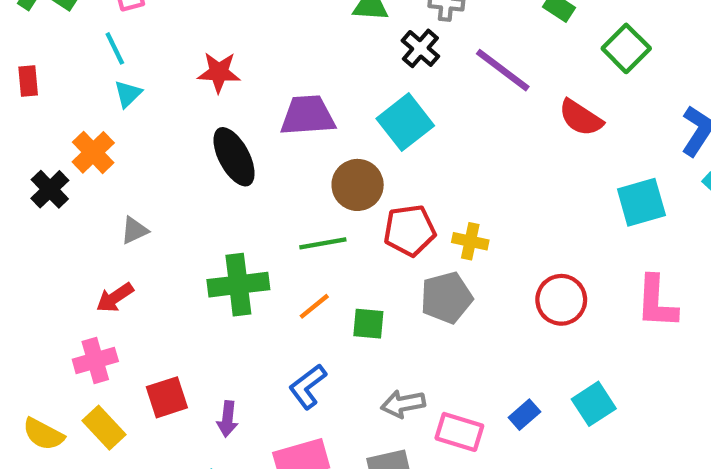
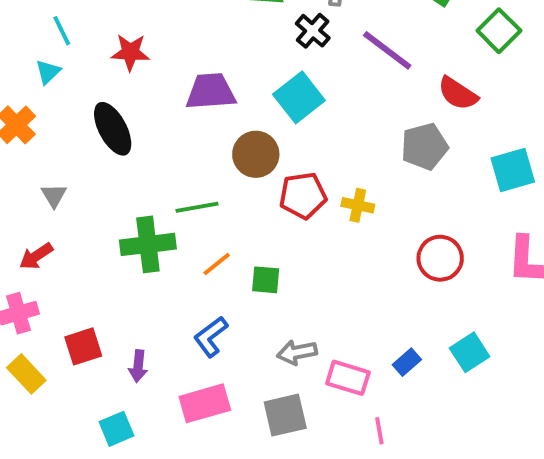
cyan line: (115, 48) -> (62, 31), moved
black ellipse: (234, 157) -> (113, 129), moved
gray triangle: (134, 230) -> (54, 195), turned -36
green line: (323, 243) -> (197, 207), moved
gray pentagon: (446, 298) -> (424, 146), moved

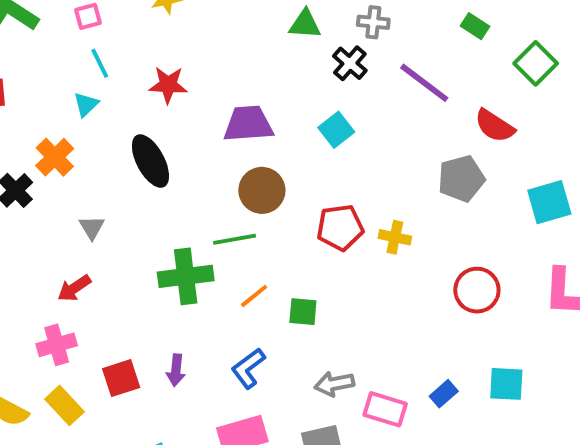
cyan square: (299, 97) -> (336, 130), size x0.7
brown circle: (256, 154) -> (262, 190), moved
cyan square: (470, 352) -> (506, 384), turned 36
purple arrow: (138, 366) -> (176, 370), moved

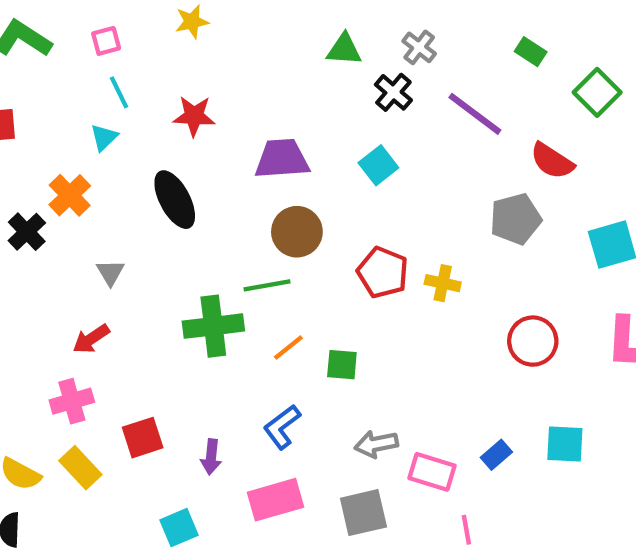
gray cross: (373, 22) -> (419, 47), turned 32
red pentagon: (340, 228) -> (383, 272), turned 30
purple arrow: (176, 370) -> (211, 457), moved

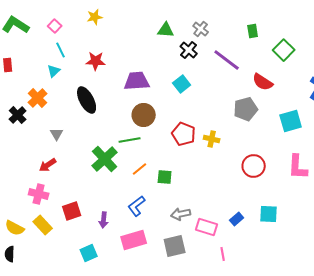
pink square: (106, 41) -> (55, 26), turned -32
green rectangle: (531, 52) -> (253, 31), turned 48
green cross: (213, 326) -> (105, 159), turned -36
pink cross: (72, 401) -> (39, 194), turned 30

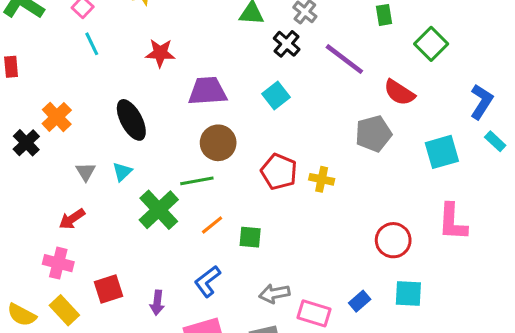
red star: (96, 61) -> (160, 53), moved
cyan triangle: (54, 71) -> (122, 172), moved
red circle: (254, 166) -> (393, 240), moved

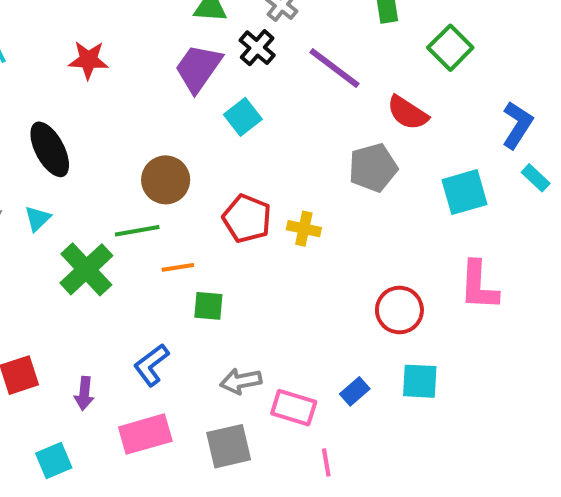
purple trapezoid: (207, 91) -> (198, 68), moved, turned -51
orange line: (212, 225) -> (178, 267), moved, turned 30

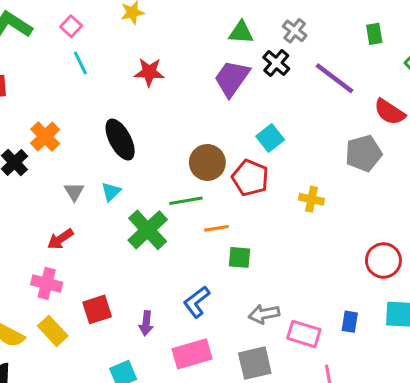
cyan square: (243, 117) -> (270, 138), moved
red pentagon: (247, 219) -> (250, 178), moved
blue rectangle: (355, 391) -> (350, 322), turned -40

